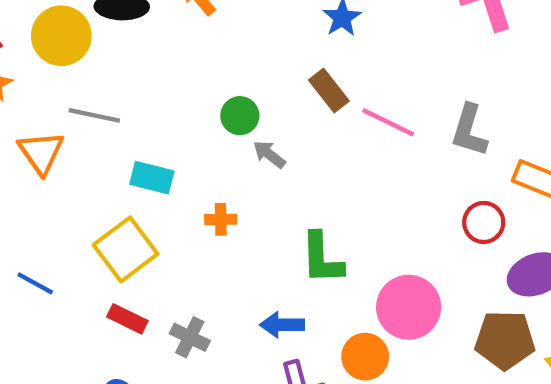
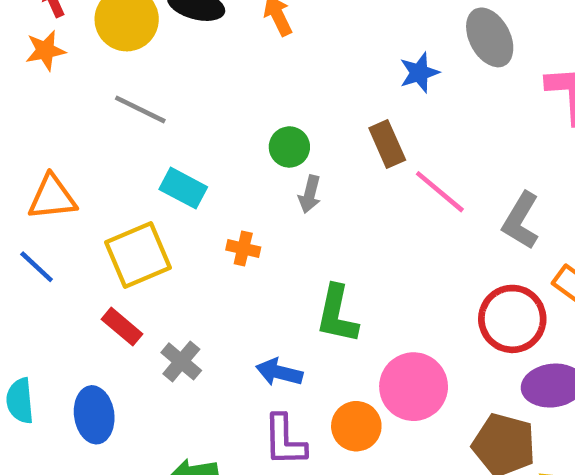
orange triangle: (41, 153) -> (52, 197), moved, turned 45
gray arrow: (269, 154) -> (310, 194), turned -128
red circle: (484, 222) -> (512, 319), size x1.5

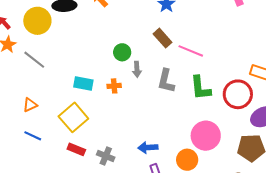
gray line: (140, 109) -> (34, 60), moved, turned 30
orange triangle: (52, 197) -> (30, 105), size x0.7
gray L-shape: (521, 221) -> (166, 81), moved
orange cross: (243, 249) -> (114, 86), moved
green L-shape: (337, 314) -> (200, 88), moved

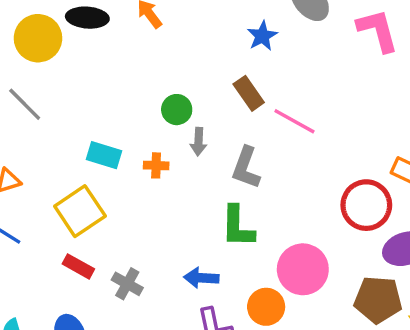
green L-shape: (200, 88) -> (238, 227), moved

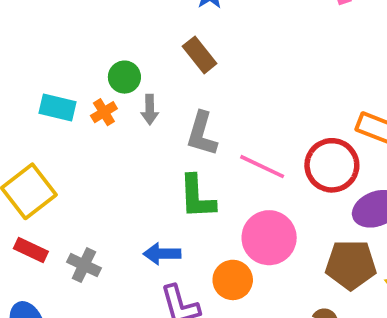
pink line: (294, 121) -> (262, 167), moved
cyan rectangle: (104, 155) -> (57, 108), moved
orange cross: (156, 165) -> (104, 112), moved, turned -30

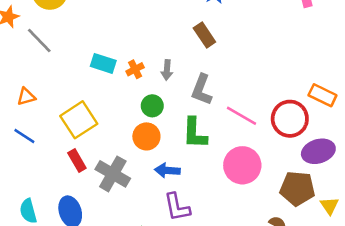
green circle: (124, 77) -> (152, 106), moved
red rectangle: (31, 250) -> (77, 161), turned 30
gray cross: (84, 265) -> (113, 174), size x1.5
orange circle: (233, 280) -> (146, 136), moved

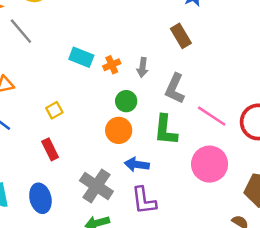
yellow square: (79, 120) -> (54, 110), size x0.5
gray cross: (113, 174) -> (96, 186), moved

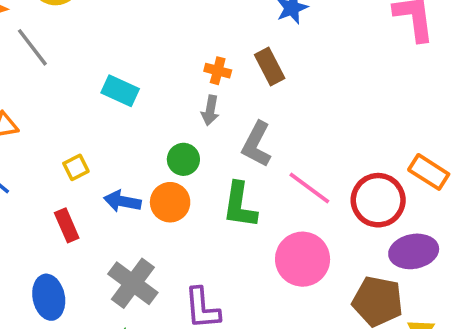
orange cross: (112, 65) -> (218, 71), moved, turned 35
blue arrow: (137, 164) -> (122, 201), moved

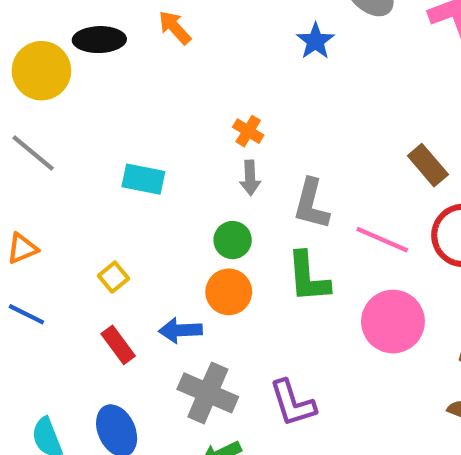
brown rectangle: (270, 66) -> (428, 165), moved
orange cross: (218, 71) -> (248, 131), turned 30
blue arrow: (122, 201) -> (180, 330), moved

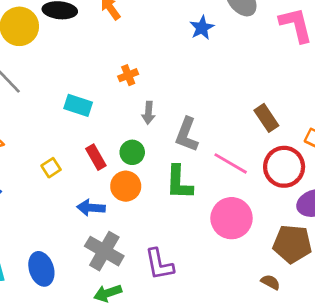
orange cross: (248, 131) -> (128, 75), moved, turned 30
red rectangle: (118, 345) -> (96, 157), moved

